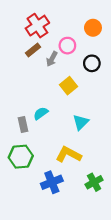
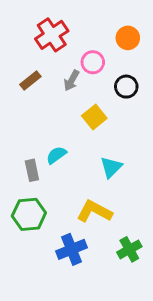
brown rectangle: (33, 50) -> (30, 81), moved

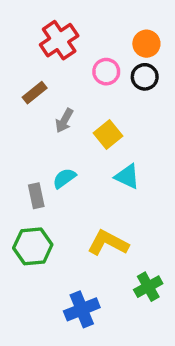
gray arrow: (72, 81) -> (64, 121), moved
black circle: (126, 87) -> (145, 77), moved
cyan triangle: (111, 167) -> (127, 176), moved, turned -50
blue cross: (72, 249) -> (82, 309), moved

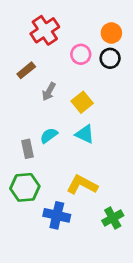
cyan triangle: (127, 176) -> (85, 134), moved
blue cross: (82, 309) -> (57, 215), moved, turned 35

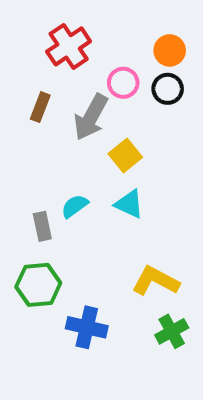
brown rectangle: (26, 70) -> (40, 107), turned -30
gray arrow: (49, 92) -> (91, 117), moved, size x1.6
yellow L-shape: (82, 185) -> (156, 281), moved

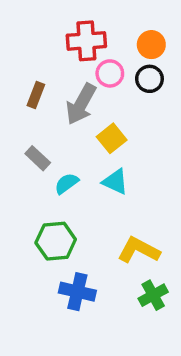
red cross: (69, 46) -> (86, 41), moved, turned 30
gray rectangle: (42, 226) -> (38, 158), moved, turned -35
green hexagon: (38, 285) -> (56, 241), moved

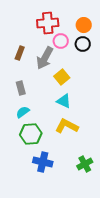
gray rectangle: (38, 158) -> (21, 88), turned 32
cyan semicircle: (67, 183) -> (23, 112), moved
yellow L-shape: (139, 250) -> (67, 126), moved

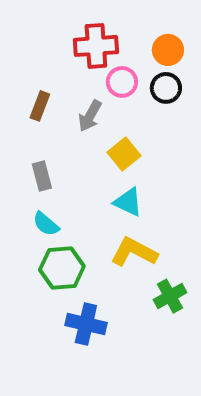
gray arrow: (45, 58) -> (90, 116), size x0.7
cyan semicircle: (23, 112) -> (46, 224), turned -104
green cross: (85, 164) -> (170, 296), moved

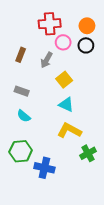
gray rectangle: (42, 176) -> (22, 91), turned -56
green hexagon: (62, 268) -> (21, 151), moved

